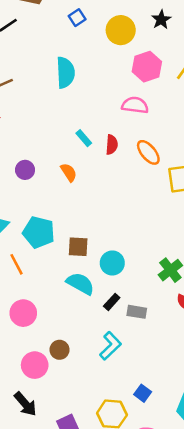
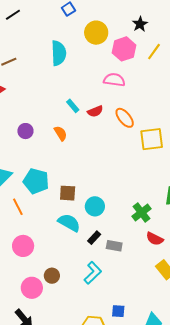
black star: (161, 20) -> (140, 24), moved
yellow circle: (121, 30) -> (96, 33), moved
red semicircle: (112, 145) -> (95, 111), turned 63
blue square: (143, 393) -> (118, 311), turned -32

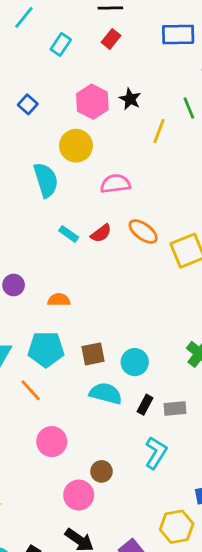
yellow circle: (96, 33) -> (76, 146), moved
pink hexagon: (124, 49) -> (92, 102), moved
cyan semicircle: (59, 53) -> (46, 180), moved
orange semicircle: (61, 133) -> (59, 300), moved, turned -42

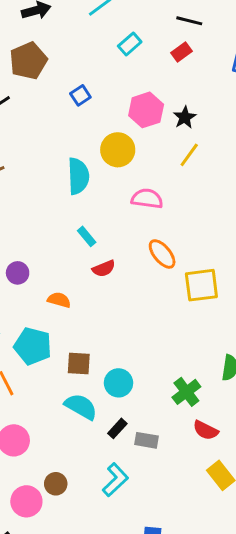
yellow line: (159, 131) -> (189, 155), moved
red semicircle: (101, 233) -> (104, 269), moved

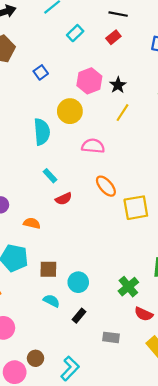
cyan semicircle: (81, 407) -> (51, 301), size x0.7
gray rectangle: (146, 440) -> (111, 337), moved
cyan L-shape: (115, 480) -> (70, 368), moved

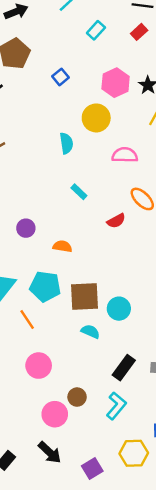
cyan semicircle: (42, 132) -> (66, 143), size x0.7
red semicircle: (64, 199) -> (116, 221), moved
brown square: (48, 269) -> (84, 296), size x1.5
black rectangle: (79, 316) -> (124, 368), moved, size x1.5

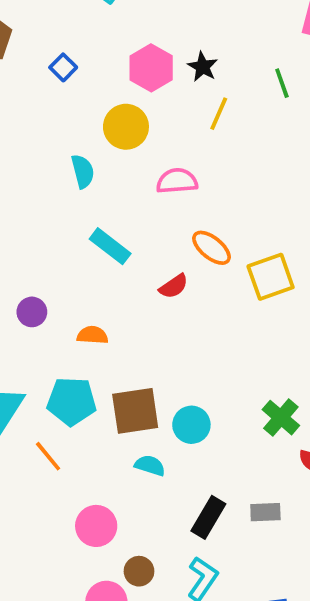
cyan rectangle: (79, 192) -> (110, 246), size x1.5
pink circle: (39, 366) -> (96, 526), moved

